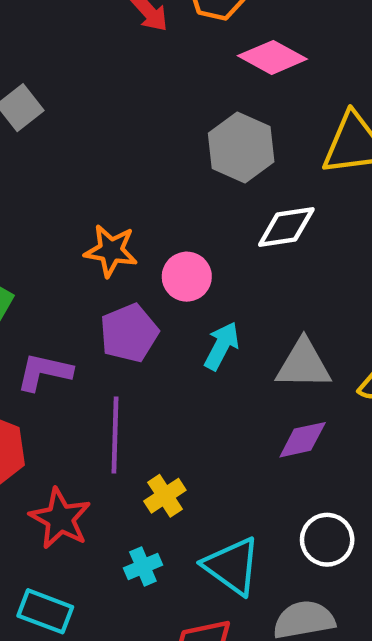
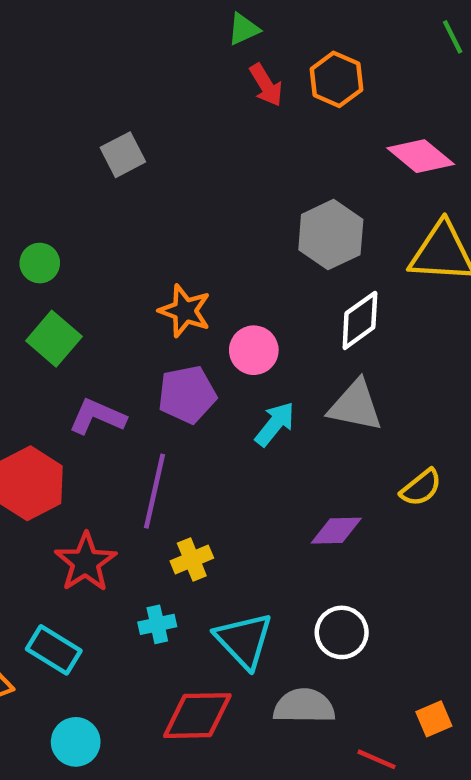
pink diamond: (272, 57) -> (421, 156), moved
white diamond: (286, 227) -> (360, 320), turned -38
gray triangle: (303, 364) -> (355, 406), moved

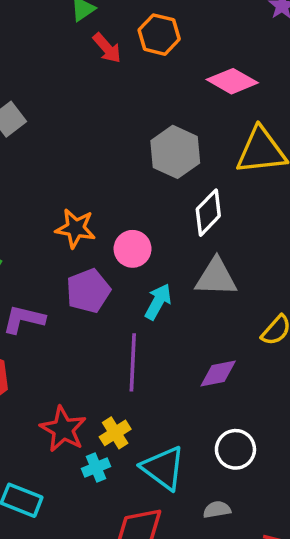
purple line: (154, 491) -> (133, 362), moved
yellow cross: (192, 559) -> (115, 433), moved
red star: (86, 562) -> (63, 429), moved
gray semicircle: (304, 706) -> (217, 510), size x0.6

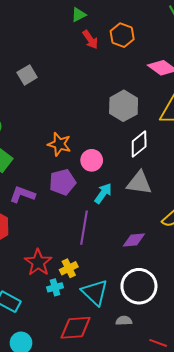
white circle: (235, 449) -> (139, 286), size x1.5

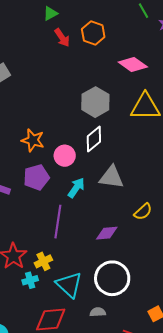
white diamond: (139, 144) -> (94, 139), moved

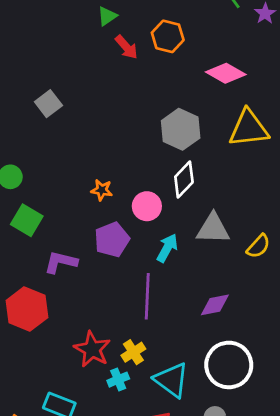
orange star: (33, 140) -> (102, 190), size x0.7
yellow semicircle: (143, 212) -> (258, 246), moved

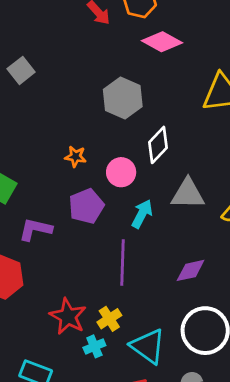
pink diamond: (226, 73) -> (162, 42), moved
gray hexagon: (181, 129) -> (123, 98), moved

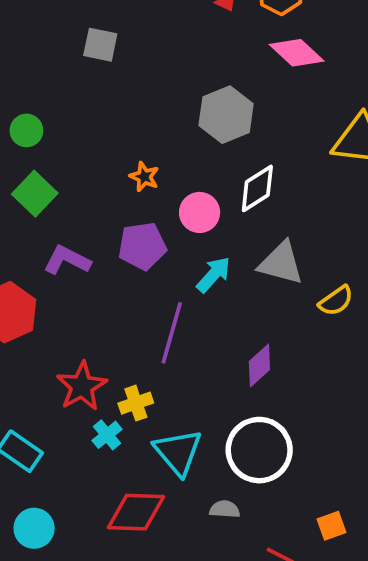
gray square: (21, 70) -> (100, 45), turned 36
purple diamond: (191, 270) -> (259, 365), turned -44
cyan cross: (94, 346) -> (107, 435), turned -30

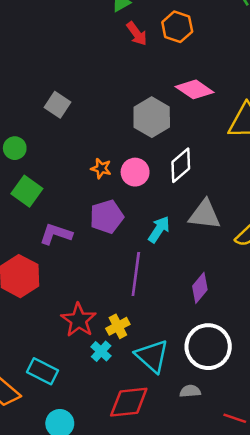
gray square: (100, 45) -> (58, 105), moved, turned 30
pink diamond: (297, 53) -> (195, 89), moved
pink circle: (200, 212) -> (135, 172), moved

